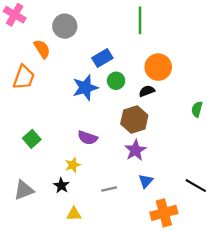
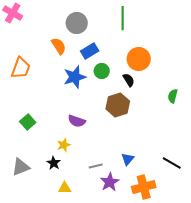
gray circle: (65, 26) -> (77, 23), moved
orange semicircle: (42, 49) -> (59, 46), moved
black semicircle: (147, 91) -> (129, 80), turned 80
purple star: (135, 150) -> (110, 182), moved

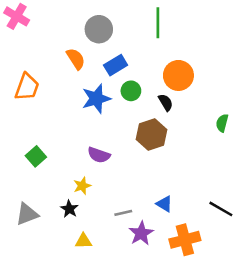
blue triangle: (128, 159) -> (164, 204), turned -40

